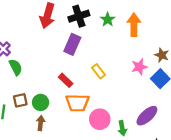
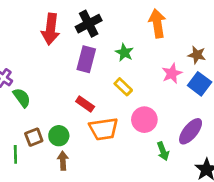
green star: (108, 20) -> (124, 52), moved
pink circle: (100, 119) -> (144, 120), moved

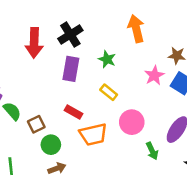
brown square: (34, 137) -> (36, 124), moved
brown arrow: (63, 161) -> (57, 168), turned 78

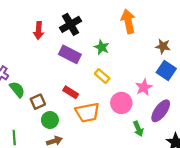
red arrow: (34, 43) -> (39, 30), size x0.7
purple rectangle: (71, 69) -> (70, 54), turned -75
pink star: (154, 75) -> (144, 87), moved

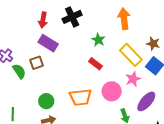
purple rectangle: (70, 54) -> (48, 43), moved
yellow rectangle: (102, 76) -> (131, 55), moved, size x1.6
red rectangle: (71, 92) -> (96, 64), moved
brown square: (38, 102) -> (37, 63), moved

